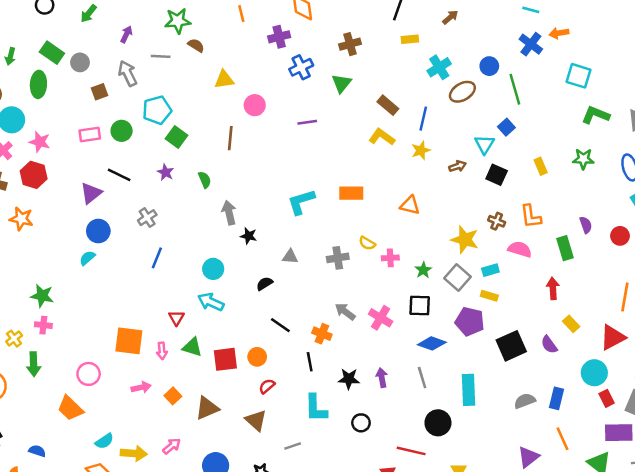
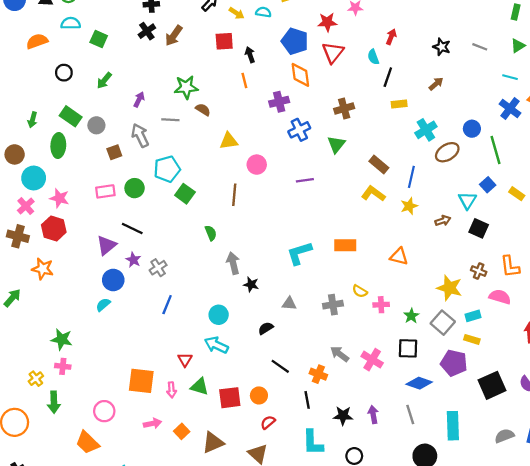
yellow rectangle: (541, 166) -> (517, 194), moved, turned -32
purple star: (166, 172) -> (133, 260), moved

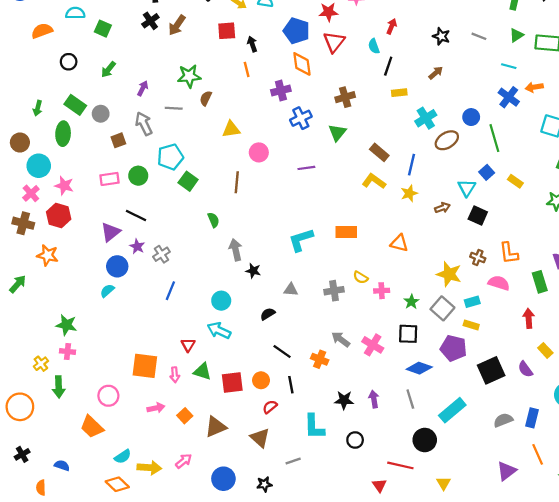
brown semicircle: (203, 110) -> (206, 98), turned -96
black line: (307, 400) -> (291, 385), moved
cyan rectangle: (453, 426) -> (452, 410), turned 52

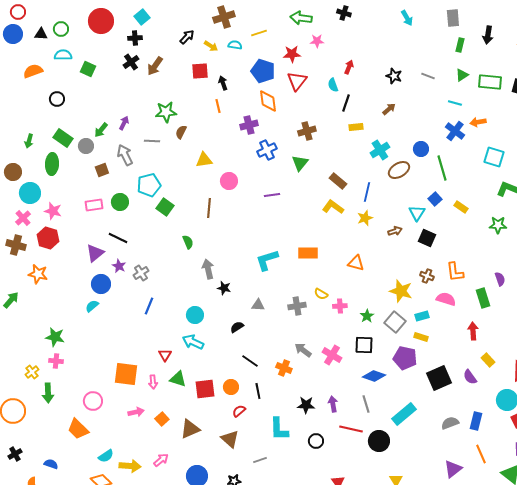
green arrow: (108, 69) -> (101, 130), moved
red line: (400, 465) -> (351, 429), moved

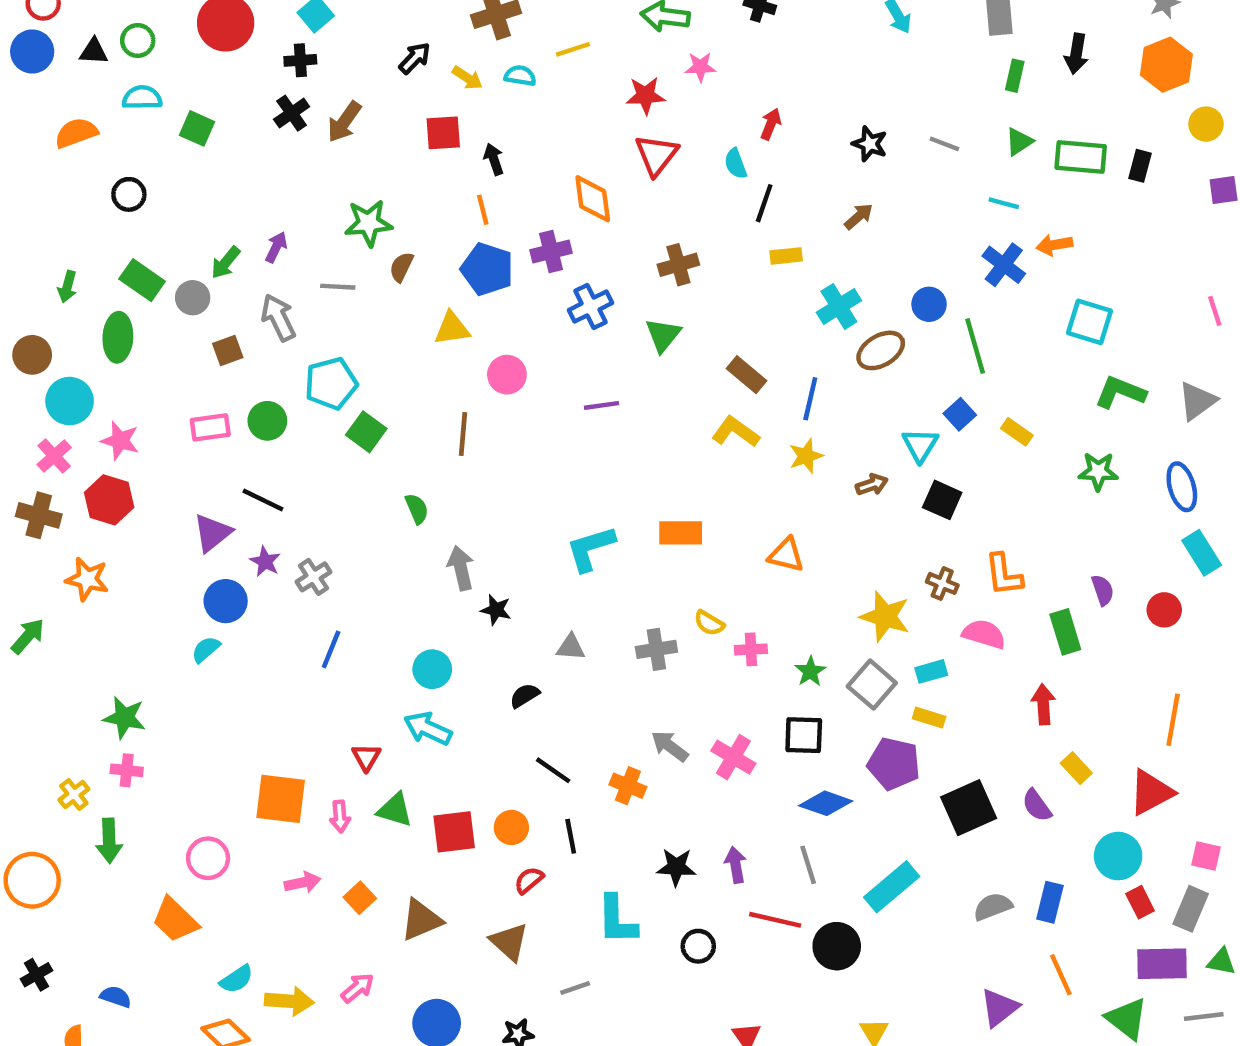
blue pentagon: (263, 71) -> (487, 269), moved

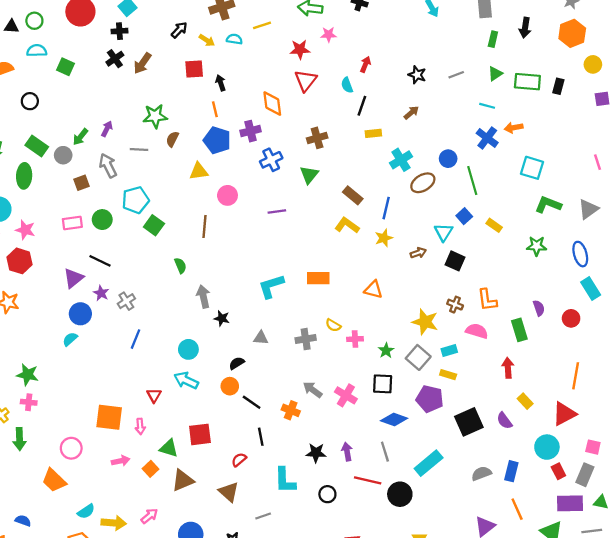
gray line: (944, 144) -> (456, 75), turned -42
green triangle: (395, 810) -> (169, 448), moved
orange circle: (511, 827) -> (230, 386), moved

